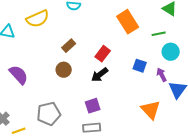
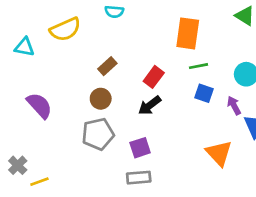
orange rectangle: (128, 22) -> (188, 33), turned 40
green line: (159, 34) -> (199, 66), moved
gray pentagon: (49, 114) -> (98, 134), moved

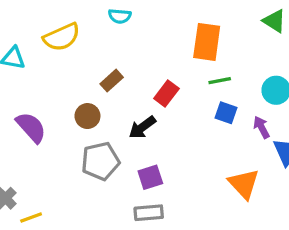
brown circle: (101, 99) -> (87, 116), moved
black arrow: (150, 106) -> (142, 127), moved

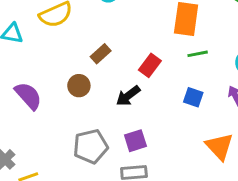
blue square: (226, 113) -> (193, 97), moved
gray pentagon: (100, 161) -> (91, 146), moved

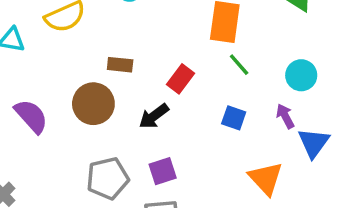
brown rectangle: (101, 54) -> (120, 65), turned 48
green line: (198, 54) -> (239, 65), turned 60
brown circle: (79, 86) -> (93, 104), size x1.5

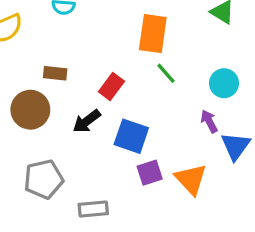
blue square: (234, 118) -> (131, 136), moved, size x1.5
purple square: (163, 171) -> (150, 173), moved

